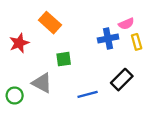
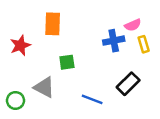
orange rectangle: (50, 23) -> (53, 24), turned 50
blue line: (88, 94) -> (92, 99), turned 36

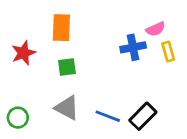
green square: (67, 62) -> (67, 67), moved
black rectangle: (128, 84) -> (143, 116), moved
gray triangle: (44, 87) -> (67, 108), moved

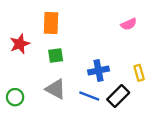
blue cross: (133, 47) -> (99, 71), moved
yellow rectangle: (168, 52) -> (139, 73), moved

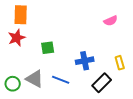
orange rectangle: (51, 23) -> (21, 15), moved
gray triangle: (56, 89) -> (35, 79), moved
blue line: (89, 96) -> (61, 80), moved

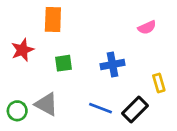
orange rectangle: (21, 15) -> (53, 19), moved
blue cross: (85, 61) -> (113, 64), moved
blue line: (61, 80) -> (101, 108), moved

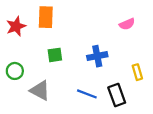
red star: (22, 50) -> (16, 26), moved
black rectangle: (135, 109) -> (117, 95), turned -65
green circle: (17, 111) -> (15, 71), moved

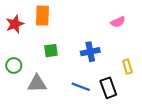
gray triangle: (40, 90) -> (37, 84), turned -30

